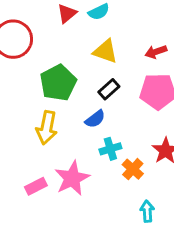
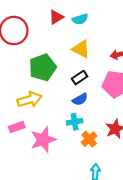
blue semicircle: (95, 119) -> (80, 99), moved
yellow arrow: (47, 128) -> (30, 100), turned -125
pink rectangle: (36, 186) -> (17, 127), moved

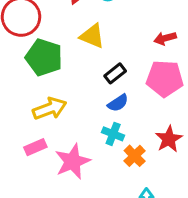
yellow triangle: (81, 49) -> (92, 36), moved
green pentagon: (43, 67) -> (44, 57), moved, turned -30
cyan cross: (75, 122) -> (113, 134), turned 35

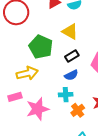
yellow triangle: (92, 36) -> (70, 32), moved
green pentagon: (44, 57) -> (41, 47), moved
cyan cross: (113, 134) -> (66, 95), turned -32

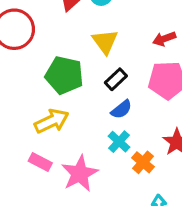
yellow triangle: (70, 32) -> (105, 42), turned 36
cyan cross: (66, 95) -> (119, 142), turned -32
pink rectangle: (15, 97) -> (40, 162), turned 56

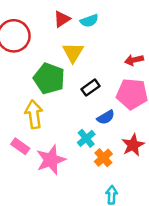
yellow triangle: (105, 42) -> (73, 52), moved
blue semicircle: (121, 109) -> (106, 117), moved
yellow arrow: (52, 121) -> (34, 114), turned -80

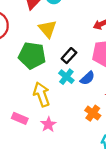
yellow arrow: (34, 114) -> (41, 94), moved
cyan cross: (86, 138) -> (66, 77), moved
pink star: (51, 160) -> (48, 124), size x0.6

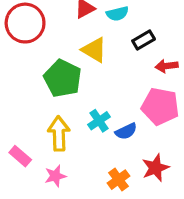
yellow triangle: (48, 29) -> (94, 50), turned -36
black rectangle: (69, 56) -> (144, 40), moved

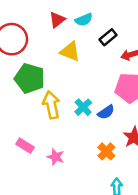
green pentagon: (63, 78) -> (30, 78), moved
yellow arrow: (59, 134) -> (51, 105), moved
pink star: (55, 176) -> (56, 157), turned -30

